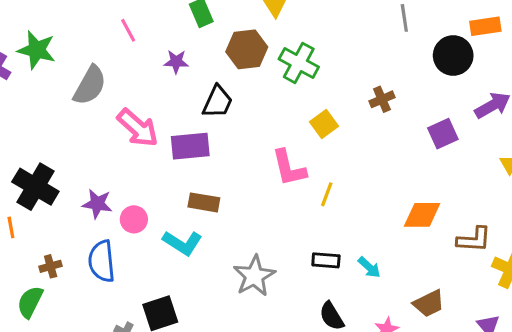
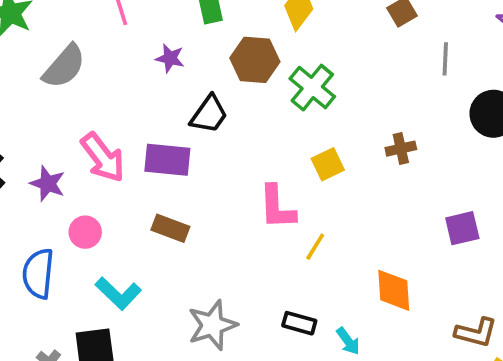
pink arrow: (138, 128) -> (103, 157), moved
purple square: (443, 134) -> (462, 228), moved
purple star: (97, 204) -> (48, 184), moved
orange diamond: (422, 215) -> (394, 290), moved, turned 75
cyan L-shape: (182, 243) -> (118, 293), moved

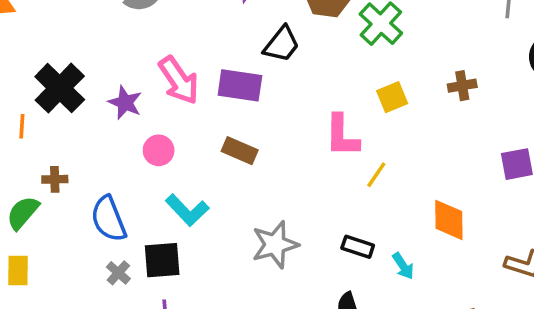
blue semicircle: (38, 274) -> (109, 219), moved, turned -30

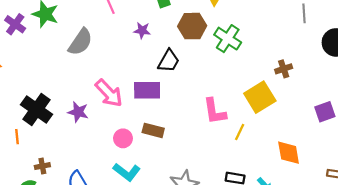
yellow square: (392, 97) -> (260, 97), moved, size x1.6
pink circle: (159, 150) -> (123, 138), moved

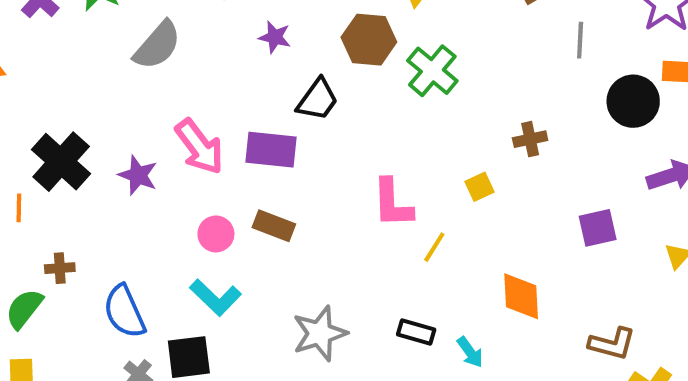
yellow square: (260, 97) -> (480, 187), size x0.5

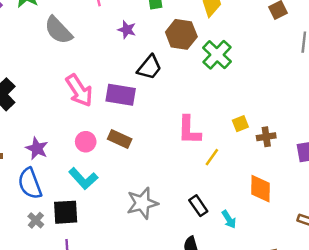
gray semicircle: (157, 45) -> (58, 30), turned 92
brown cross: (530, 139) -> (266, 137), moved
purple star: (138, 175) -> (37, 148), moved
black rectangle: (416, 332) -> (198, 206), turned 36

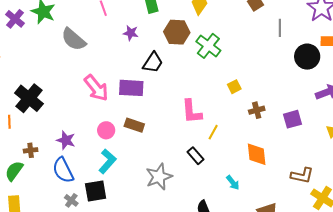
yellow square: (240, 124) -> (234, 87), moved
cyan L-shape: (83, 179) -> (107, 161), turned -90
black rectangle: (198, 206) -> (196, 156), moved

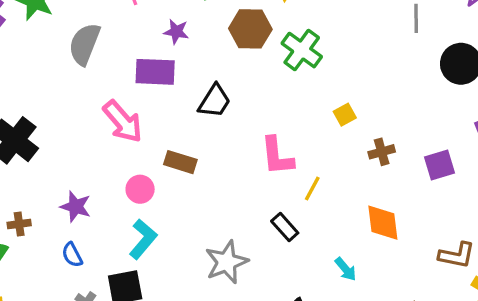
gray semicircle: (74, 39) -> (84, 44), turned 72
black trapezoid: (153, 62) -> (215, 101), moved
purple rectangle: (131, 88) -> (155, 72), moved
brown rectangle: (134, 125) -> (180, 162), moved
blue semicircle: (63, 170) -> (72, 255), size x0.6

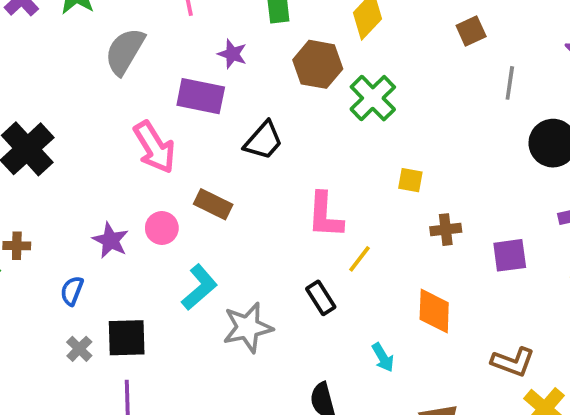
yellow square: (345, 115) -> (410, 180), turned 30
purple star: (76, 207) -> (111, 240), moved
cyan L-shape: (143, 239) -> (199, 287), moved
blue semicircle: (72, 255) -> (72, 291), turned 40

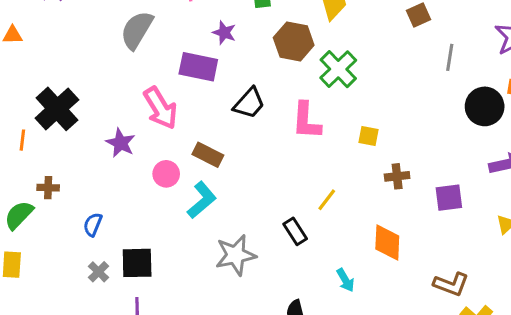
pink L-shape: (325, 215) -> (306, 121), moved
purple star: (111, 240) -> (121, 143), moved
cyan L-shape: (199, 287) -> (202, 200), moved

